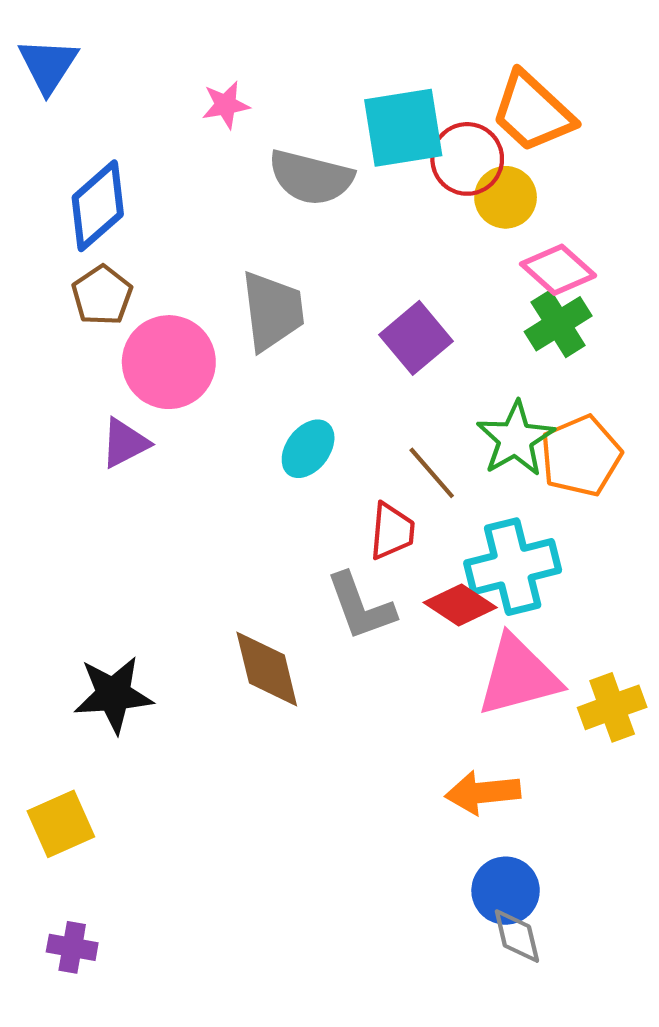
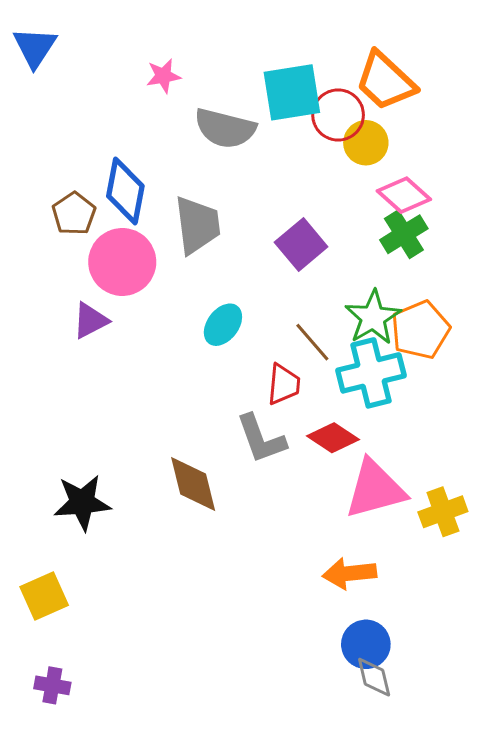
blue diamond: (98, 206) -> (125, 191), moved, turned -38
cyan cross: (513, 567) -> (371, 373), moved

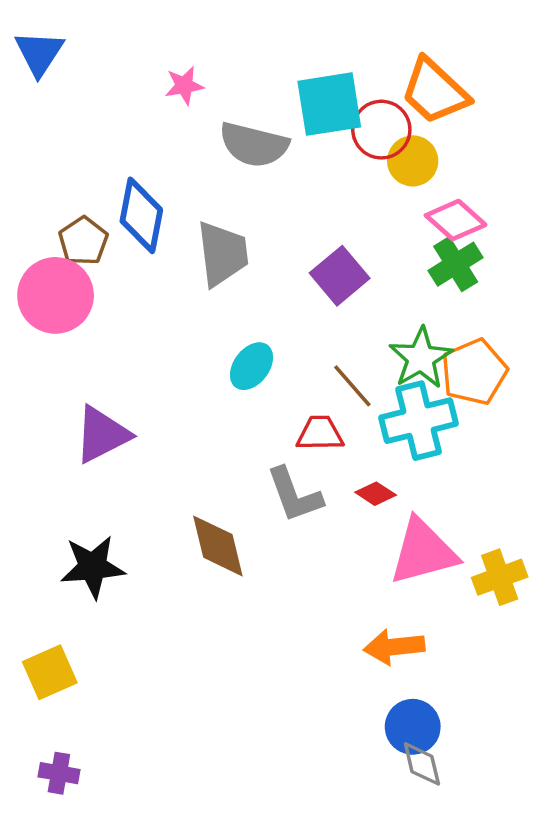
pink circle: (122, 262) -> (56, 295), moved
purple triangle: (90, 321) -> (102, 435), moved, size x1.4
red trapezoid: (284, 384) -> (320, 433), turned -96
red diamond: (333, 438) -> (376, 494), size x0.7

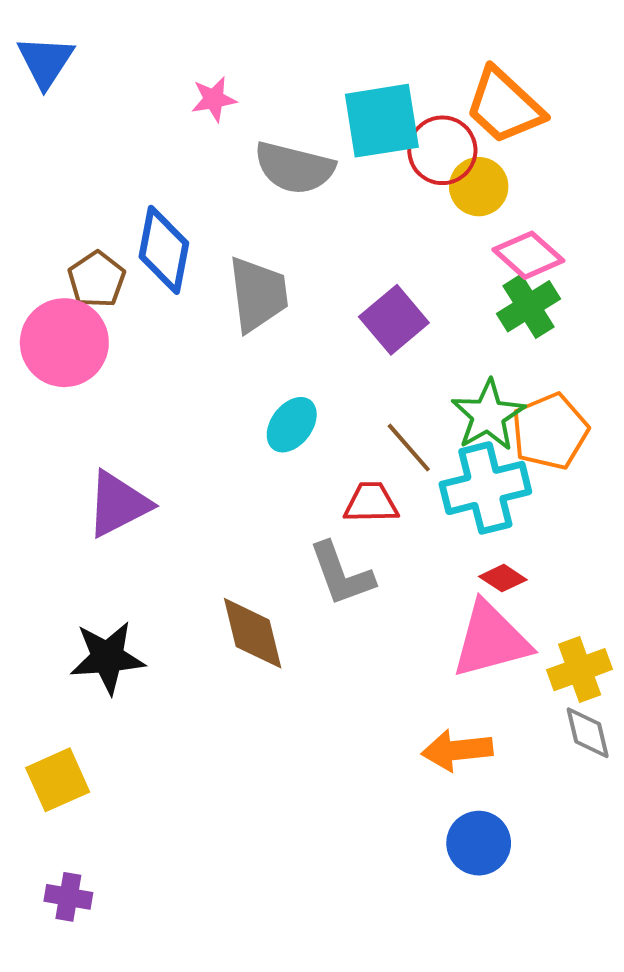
red diamond: (376, 494) -> (503, 578), moved
gray diamond: (422, 764) -> (588, 733), moved

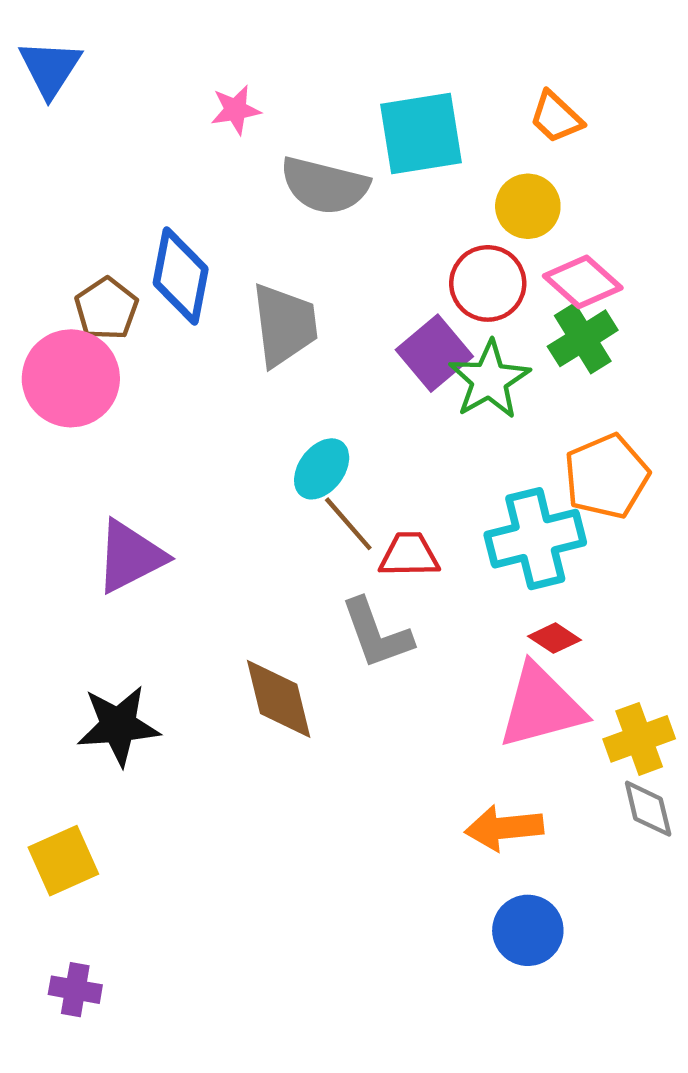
orange trapezoid: (504, 106) -> (556, 117), size x0.6
red circle: (442, 150) -> (488, 283), moved
green star: (488, 415) -> (489, 380), moved
brown line: (409, 448) -> (348, 524), moved

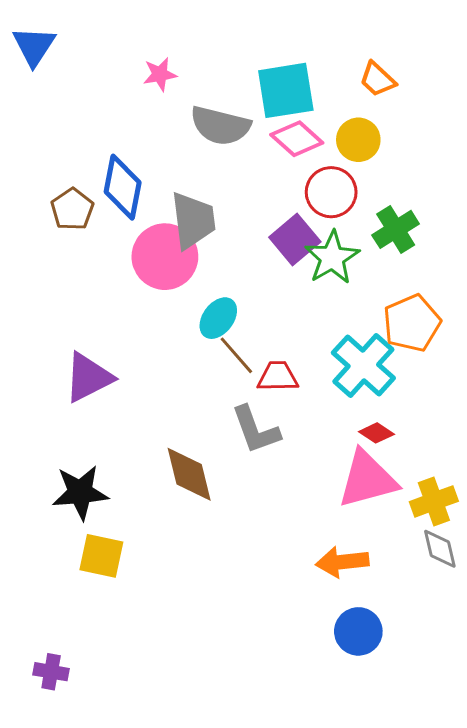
pink diamond: (583, 282) -> (297, 139), moved
pink circle: (71, 378) -> (165, 257), moved
cyan cross: (535, 539) -> (363, 365), turned -34
yellow square: (63, 861) -> (101, 556), moved, turned 36

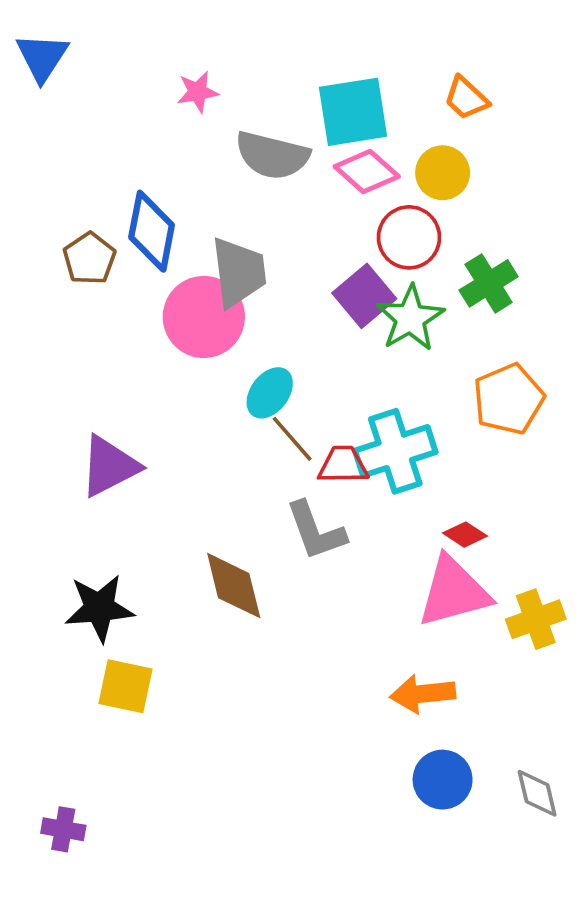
cyan cross: (363, 365) -> (395, 451), moved, turned 30
gray diamond: (440, 549) -> (537, 793), moved

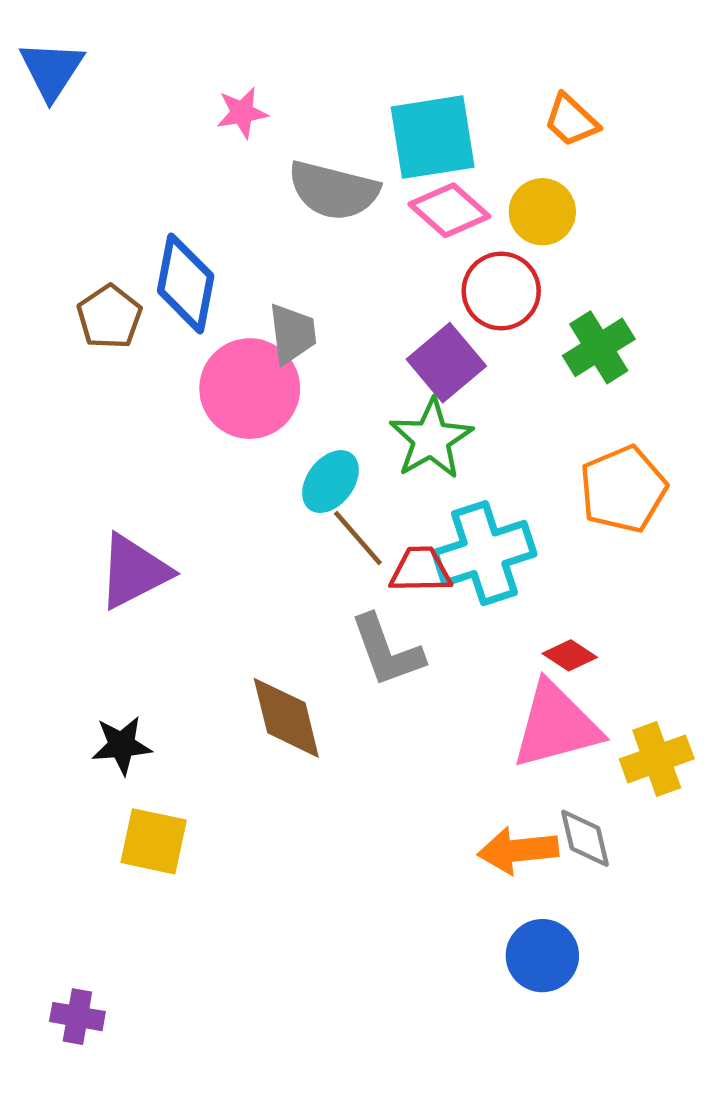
gray trapezoid: (239, 272) -> (292, 334), size x0.7
green star: (410, 318) -> (431, 439), moved
black star: (99, 608) -> (122, 745), size x0.7
gray diamond: (537, 793) -> (585, 838), moved

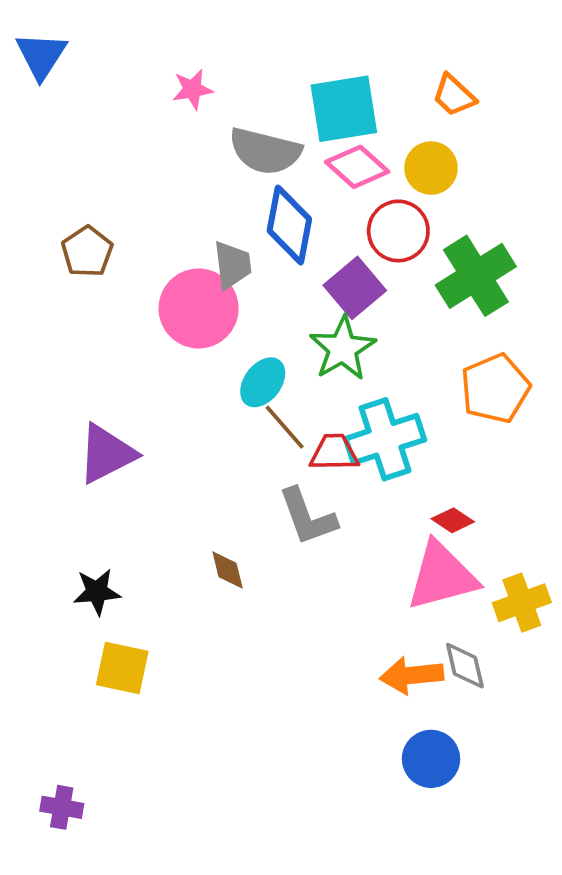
blue diamond: (186, 283) -> (289, 225), moved
green cross: (599, 347) -> (476, 276), size x1.4
brown diamond: (286, 718) -> (228, 570), size x0.6

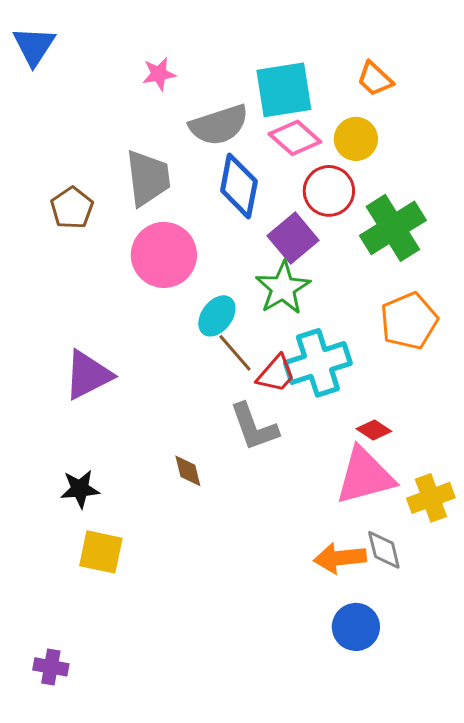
gray semicircle: (265, 151) -> (219, 125), turned -32
gray trapezoid: (232, 265) -> (148, 178), moved, size x1.4
red trapezoid: (334, 453) -> (276, 374), turned 132

